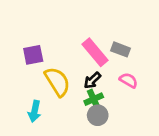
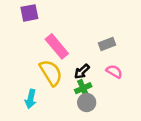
gray rectangle: (120, 49) -> (107, 44), turned -42
pink rectangle: (95, 52) -> (57, 46), moved
purple square: (33, 55) -> (29, 13), moved

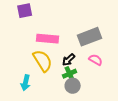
gray rectangle: (107, 44) -> (90, 37), size x1.6
pink rectangle: (57, 46) -> (48, 39), turned -45

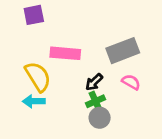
yellow semicircle: (43, 61) -> (38, 77), moved
cyan arrow: (26, 83) -> (34, 101), moved, turned 77

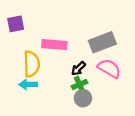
purple square: (34, 15) -> (16, 24), moved
yellow semicircle: (38, 77) -> (32, 64), turned 30
pink semicircle: (131, 82) -> (109, 68), size x1.5

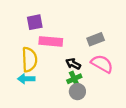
purple square: (16, 24) -> (35, 22), moved
gray rectangle: (102, 42) -> (96, 39), size x0.7
black arrow: (78, 68) -> (73, 64), turned 72

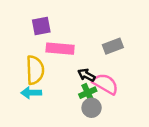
pink semicircle: (102, 64) -> (105, 84), moved

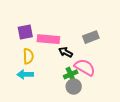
purple square: (41, 26) -> (25, 32), moved
yellow semicircle: (35, 70) -> (28, 56), size x0.7
black arrow: (86, 75) -> (66, 52), moved

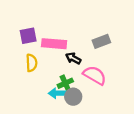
cyan arrow: (25, 74) -> (57, 93), moved
green cross: (71, 74) -> (65, 83), moved
gray circle: (74, 87) -> (73, 97), moved

